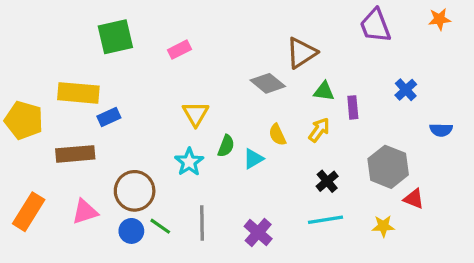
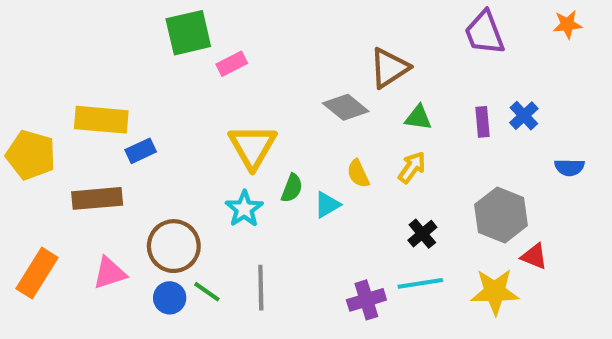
green square: (115, 37) -> (188, 33), moved
purple rectangle: (353, 107) -> (482, 122), moved
yellow triangle: (196, 114) -> (252, 147), size x1.4
yellow star: (383, 226) -> (495, 292), size x1.6
purple cross: (258, 233) -> (366, 300), moved, turned 32

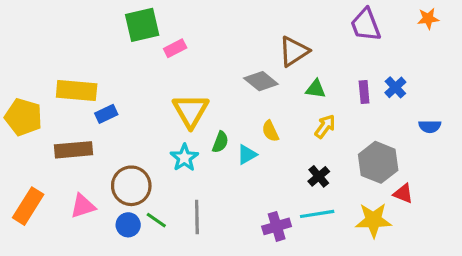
yellow arrow: (412, 167) -> (325, 126), moved

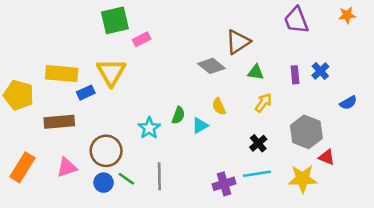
yellow triangle: (191, 111) -> (111, 72), moved
blue semicircle: (430, 126) -> (348, 103), turned -30

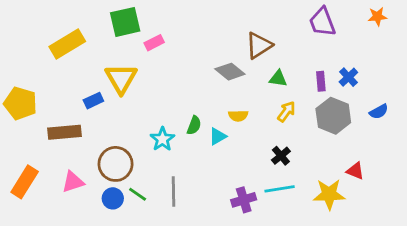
yellow rectangle: (62, 74) -> (67, 44), moved, turned -36
yellow semicircle: (219, 106) -> (238, 116), turned -66
gray hexagon: (306, 132) -> (333, 116), moved

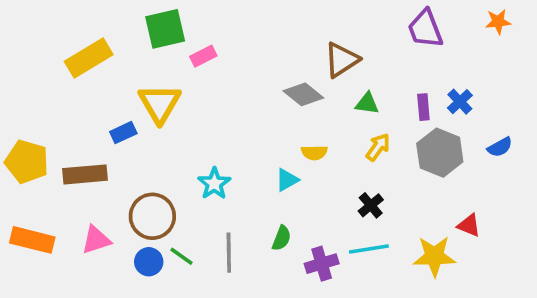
yellow pentagon: (20, 103) -> (27, 162), moved
green semicircle: (194, 125) -> (282, 238), moved
orange rectangle: (25, 182) -> (32, 240), turned 72

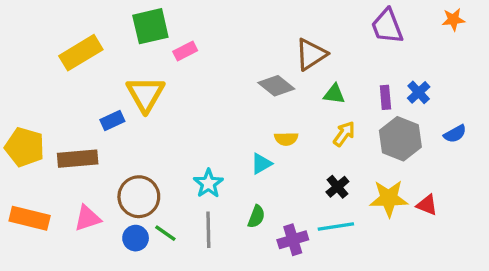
cyan star: (214, 184) -> (208, 183), moved
yellow star: (434, 256) -> (389, 198), moved

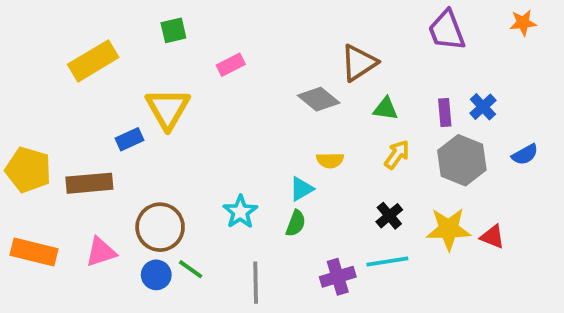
green square: (150, 26) -> (173, 30), size x0.6
pink rectangle: (185, 51) -> (231, 65), moved
green semicircle: (256, 217) -> (296, 223), moved
gray line: (208, 230) -> (256, 283), moved

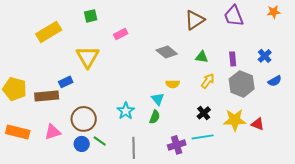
brown triangle: (359, 63) -> (195, 20), moved
blue cross: (483, 107) -> (265, 56), moved
blue rectangle: (129, 139) -> (66, 82), moved
cyan triangle: (301, 189) -> (158, 99), turned -40

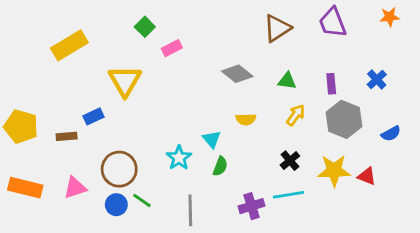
green square: (91, 16) -> (145, 27), moved, turned -32
blue semicircle: (275, 81) -> (391, 134), moved
brown rectangle: (47, 96) -> (67, 136), size x0.6
cyan triangle: (158, 99) -> (212, 139), moved

